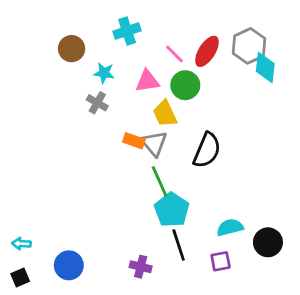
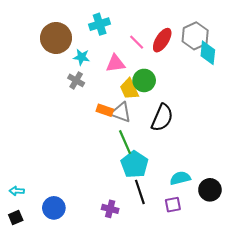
brown circle: (72, 49) -> (56, 38), size x1.5
green circle: (185, 85) -> (144, 80), moved
gray triangle: (154, 143) -> (121, 112), turned -30

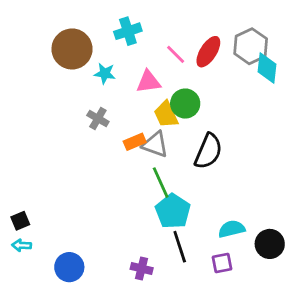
gray cross: (76, 80) -> (98, 119), moved
orange rectangle: (105, 110) -> (135, 142), turned -42
black square: (16, 217) -> (20, 221), moved

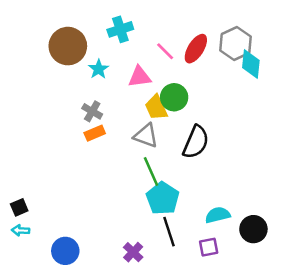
cyan star: (105, 74) -> (99, 69), turned 30
orange rectangle: (135, 142) -> (95, 133), moved
purple cross: (142, 268) -> (133, 252), turned 30

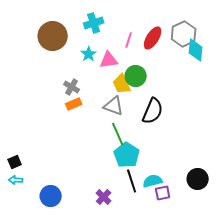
pink line: (165, 51) -> (129, 40), turned 63
cyan star: (99, 69) -> (89, 54), moved
cyan semicircle: (218, 215) -> (153, 181), moved

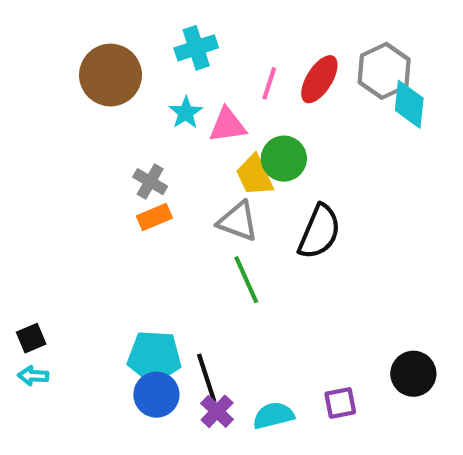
cyan pentagon: (127, 155) -> (154, 357), moved, turned -30
black line: (132, 181) -> (207, 378), moved
cyan semicircle: (153, 181) -> (273, 415), moved
blue circle: (51, 196) -> (156, 395), moved

